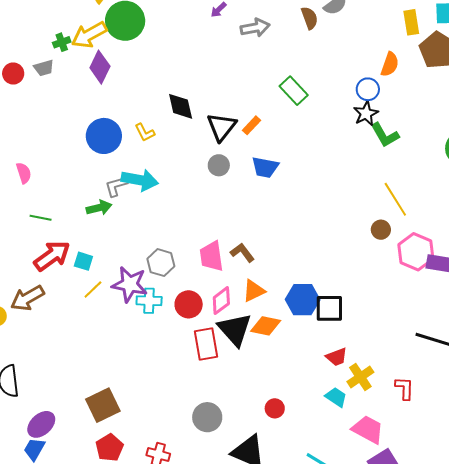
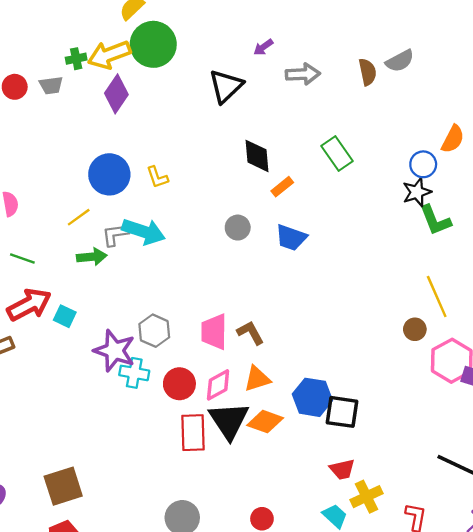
black diamond: (181, 106) -> (257, 156), moved
black triangle: (222, 127) -> (226, 86), moved
yellow line: (93, 289) -> (79, 217), moved

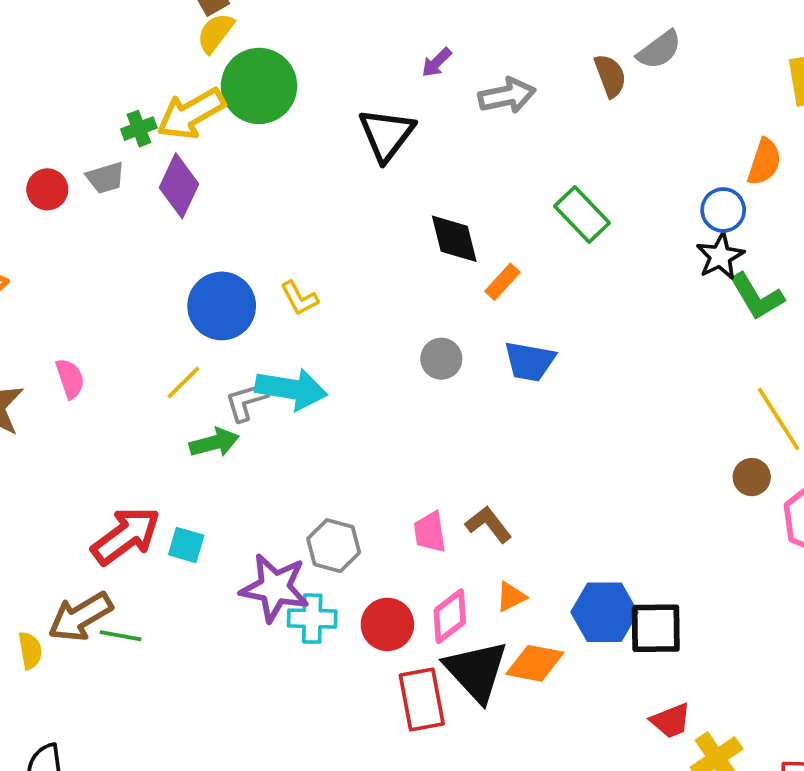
purple diamond: (116, 94) -> (179, 186), moved
green line: (22, 259) -> (121, 636), moved
pink trapezoid: (214, 332) -> (430, 532), size x0.7
orange triangle: (257, 379) -> (511, 597), size x0.7

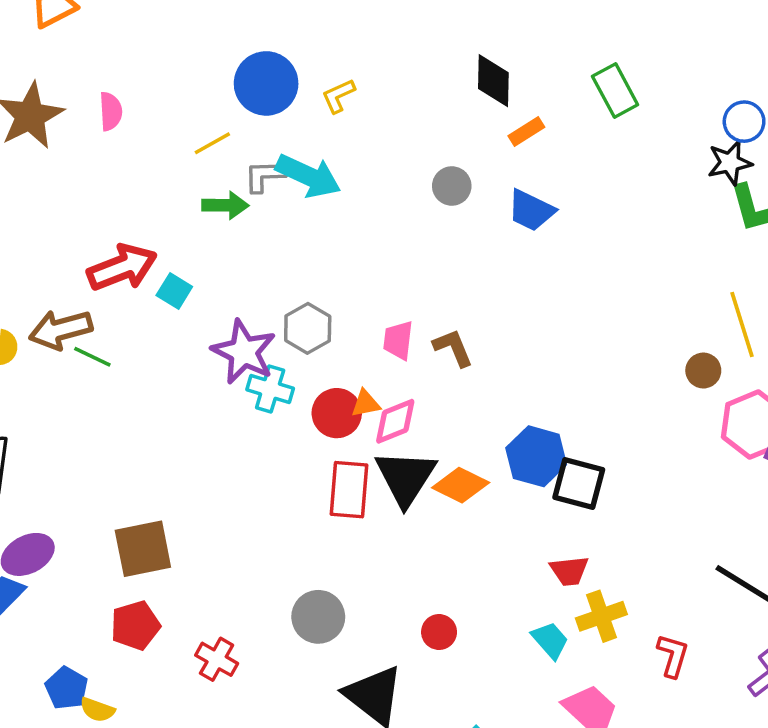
yellow L-shape: (299, 298) -> (338, 96), turned 78
orange triangle: (511, 597) -> (366, 404), moved

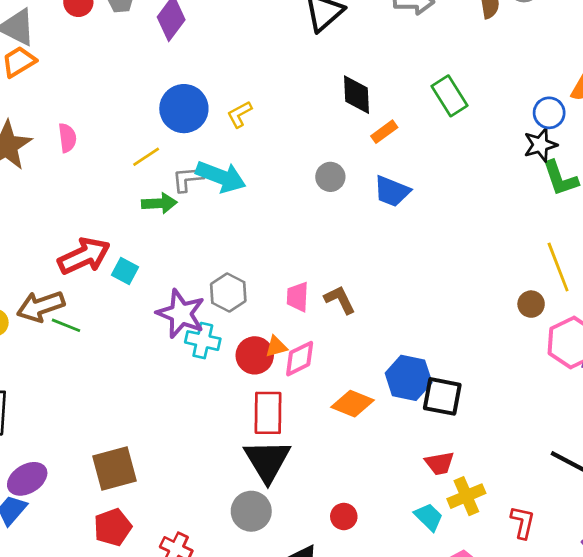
black triangle: (406, 477) -> (267, 461), moved

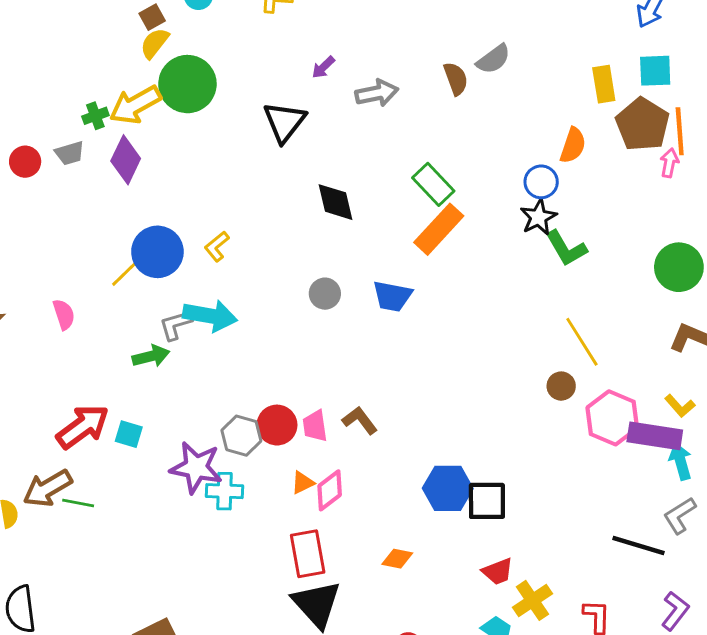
orange rectangle: (384, 132) -> (439, 229), moved, size x1.8
pink semicircle: (67, 138) -> (64, 314), moved
yellow line: (146, 157) -> (124, 274), moved
red circle: (255, 355) -> (277, 425), moved
orange diamond: (353, 404) -> (397, 559), moved, size x0.7

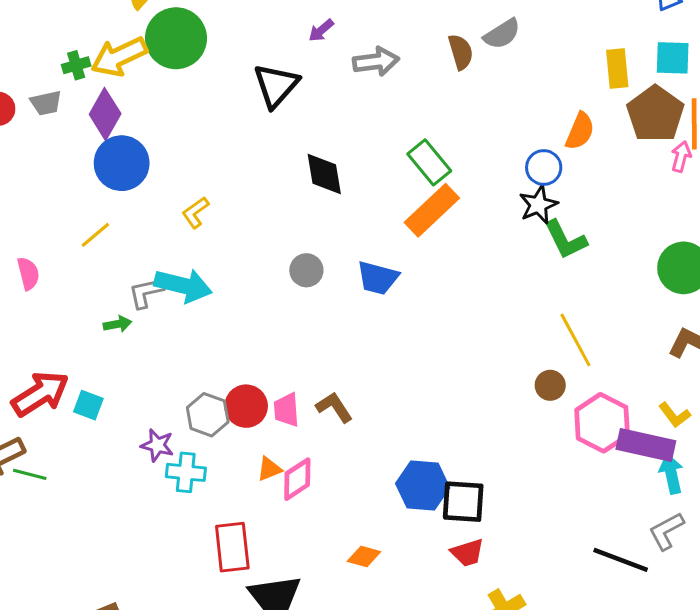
blue circle: (157, 252) -> (122, 163), moved
green arrow: (151, 356) -> (118, 324), size x0.7
purple star: (196, 467) -> (157, 445), size x0.6
red rectangle: (308, 554) -> (232, 547), moved
red trapezoid: (498, 571) -> (467, 553), moved

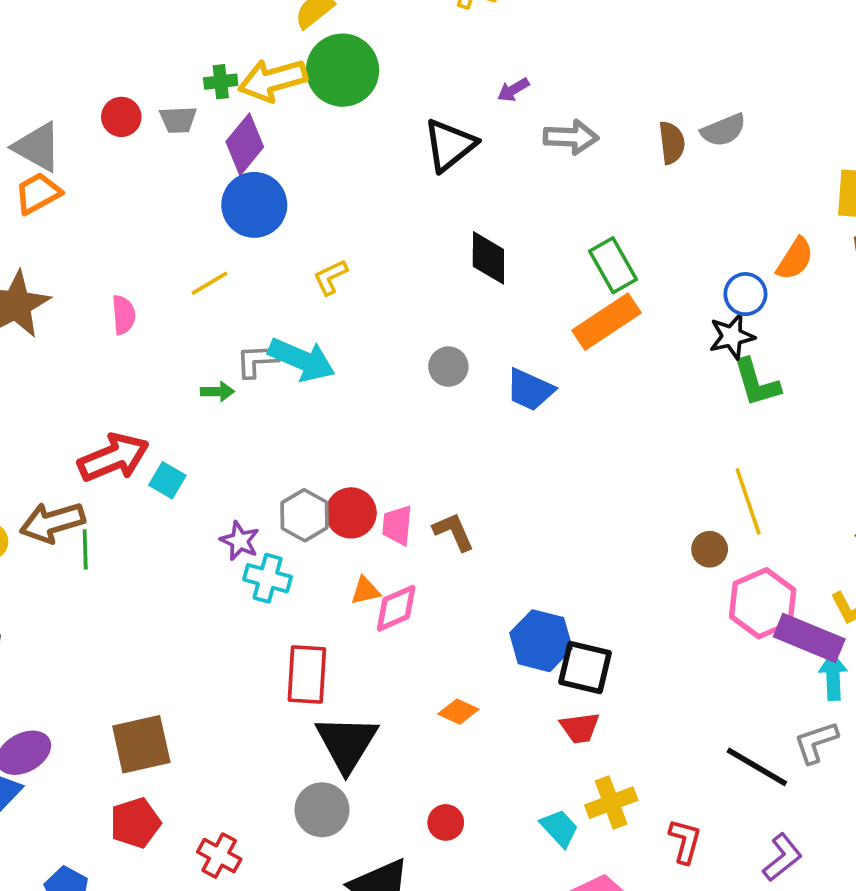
green line: (30, 474) -> (85, 549), turned 64

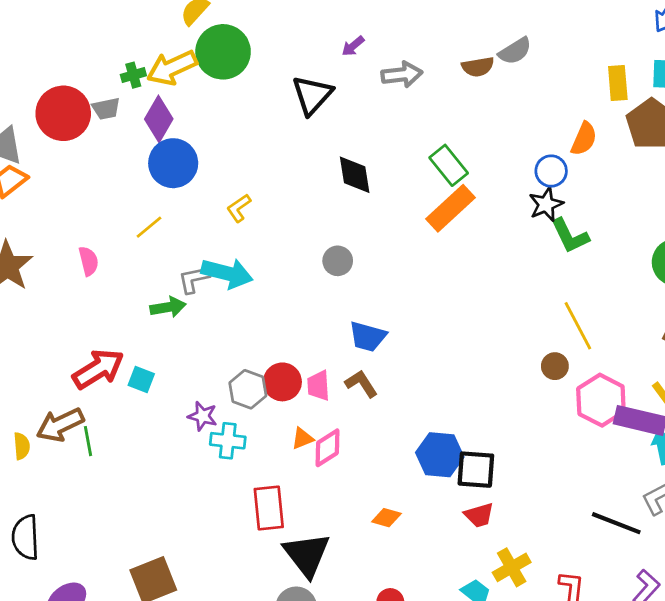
red circle: (121, 117) -> (63, 113), size x1.8
brown semicircle: (672, 143) -> (478, 67), turned 96
blue trapezoid: (530, 390) -> (368, 337), moved
green arrow: (217, 392) -> (168, 307), size x1.4

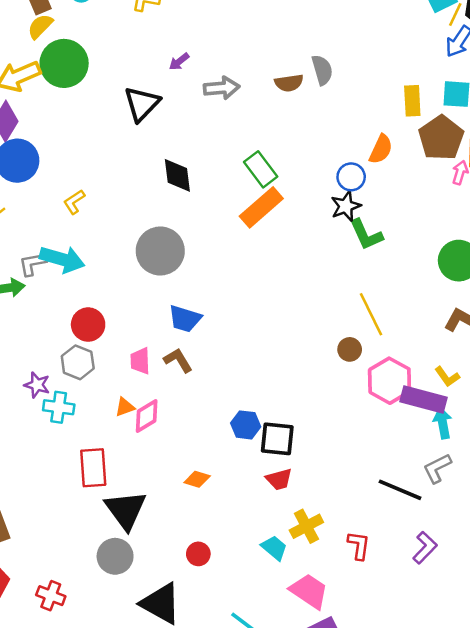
gray semicircle: (515, 51) -> (322, 70), turned -76
gray circle: (338, 261) -> (160, 251), size x1.8
red circle: (282, 382) -> (88, 325), moved
blue hexagon: (440, 455) -> (246, 425), size x0.7

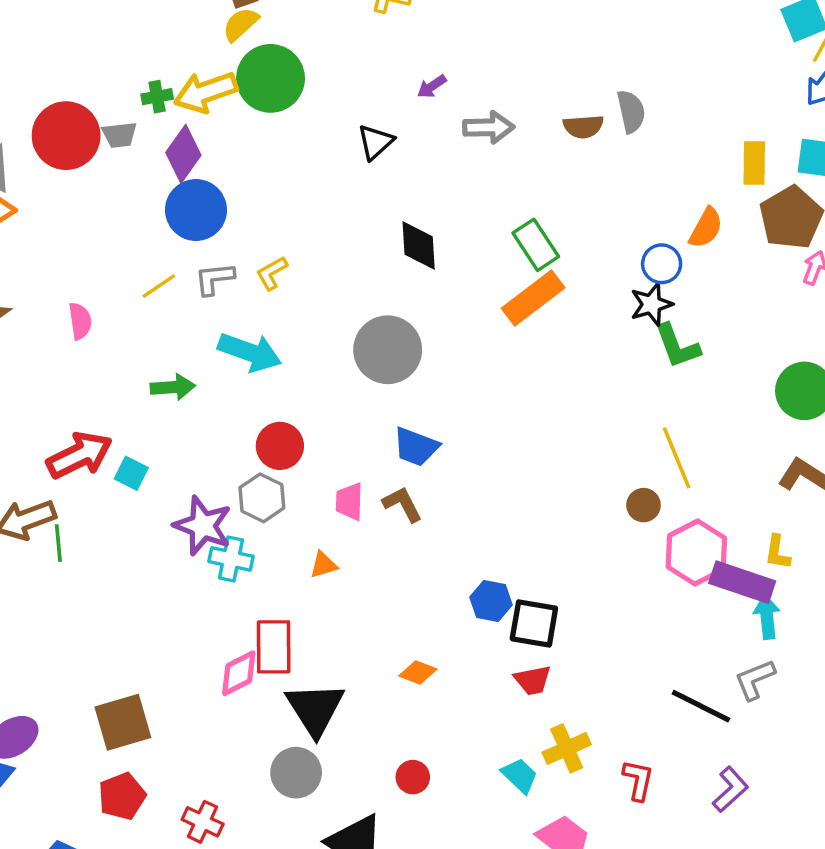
black triangle: (142, 104) -> (375, 142), size x0.7
gray L-shape: (33, 264) -> (214, 279), moved
yellow L-shape: (447, 377) -> (777, 552), turned 40
purple star: (37, 385) -> (203, 526), size x1.6
pink diamond: (147, 416) -> (239, 673), moved

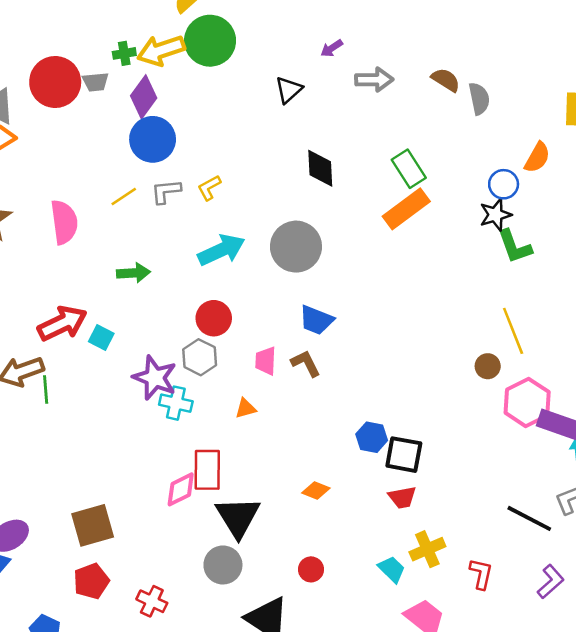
gray semicircle: (631, 111) -> (479, 99), moved
brown semicircle: (583, 127) -> (446, 80), turned -144
pink semicircle: (80, 321) -> (64, 222), size x1.6
cyan arrow: (250, 352) -> (221, 250), moved, turned -45

